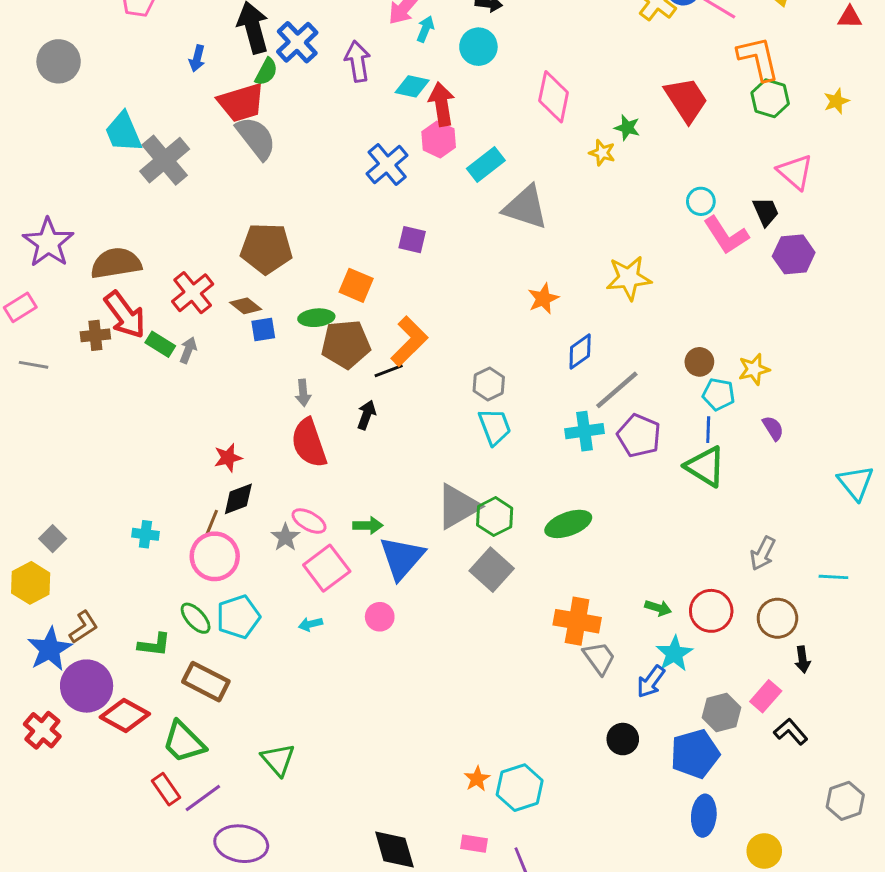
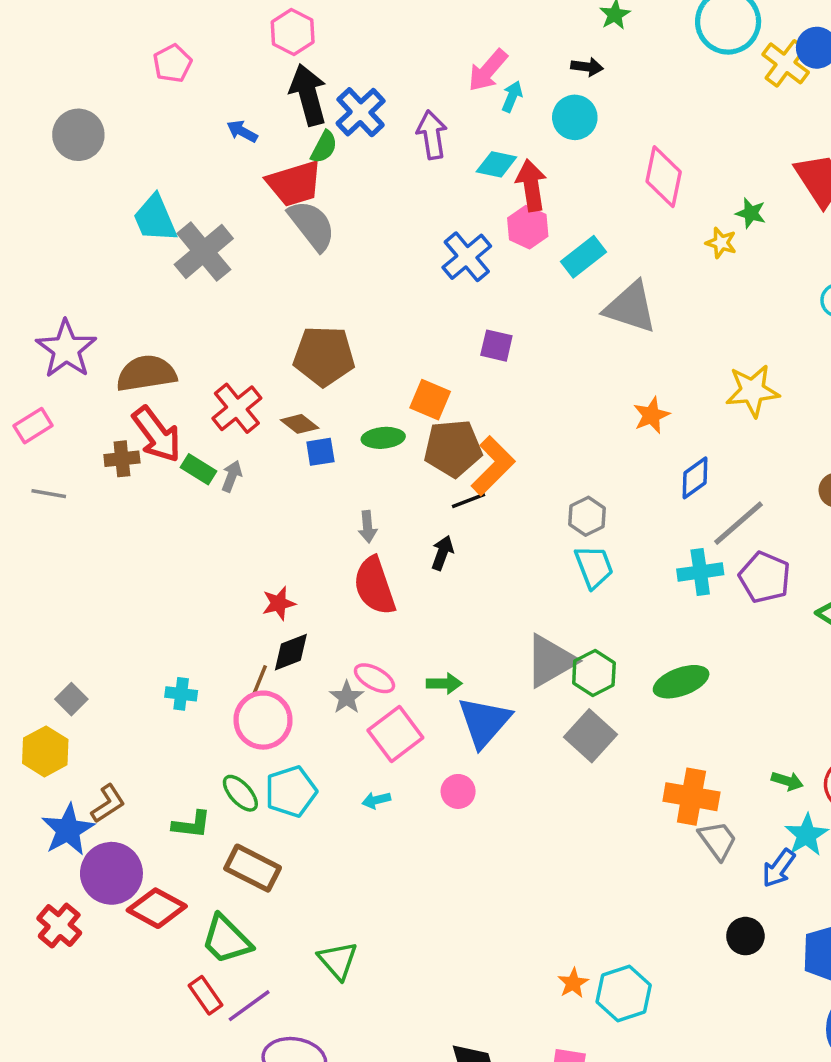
blue arrow: (197, 58) -> (242, 131), turned 105
brown pentagon: (346, 344) -> (453, 448), moved

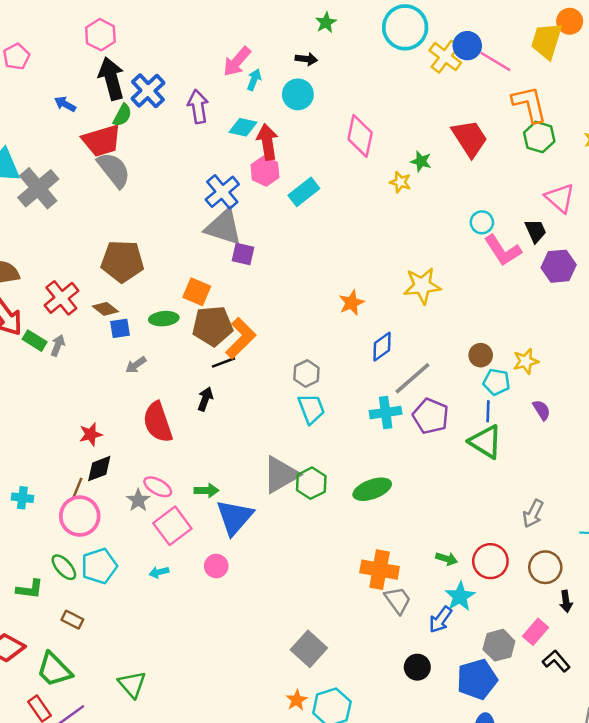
gray triangle: (631, 307) -> (224, 227), moved
gray arrow: (368, 527) -> (136, 365), moved, turned 60
gray square: (590, 736) -> (309, 649), moved
brown rectangle: (253, 868) -> (72, 620), size x0.6

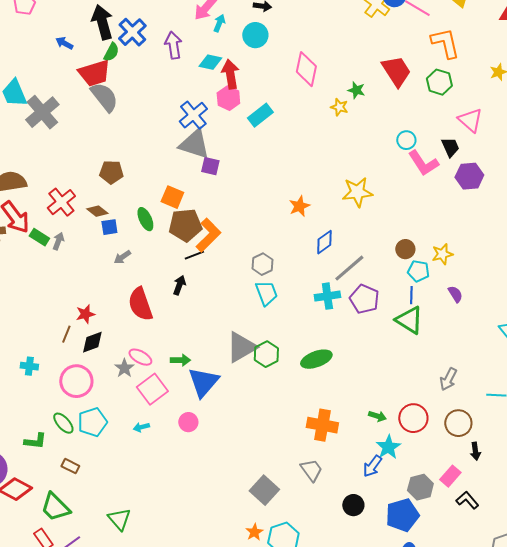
green hexagon: (539, 137) -> (439, 82), moved
brown pentagon: (122, 261) -> (111, 172), size x0.7
green ellipse: (164, 319) -> (145, 219), turned 70
brown line: (77, 488) -> (66, 334), moved
gray trapezoid: (398, 600) -> (311, 470), moved

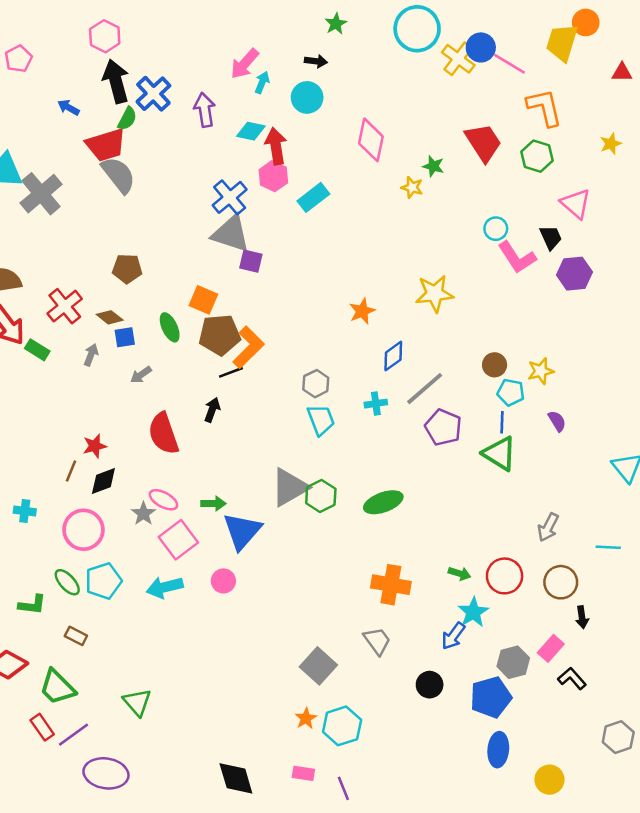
gray arrow: (58, 241) -> (91, 355), moved
cyan cross: (327, 296) -> (376, 404), moved, size x0.7
cyan arrow: (141, 427) -> (165, 587), size x1.8

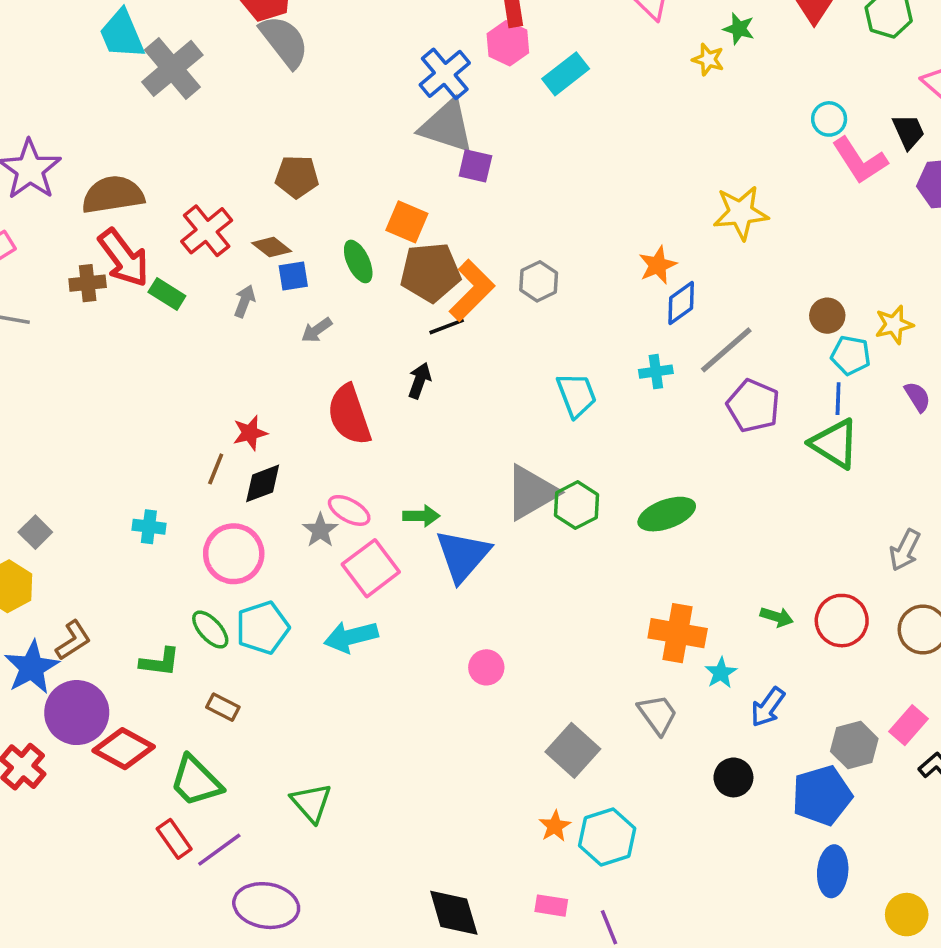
orange star: (362, 311) -> (658, 265), moved
gray hexagon: (316, 384) -> (539, 281), moved
pink circle: (223, 581) -> (486, 667), moved
cyan star: (473, 612) -> (721, 673), moved, size x0.7

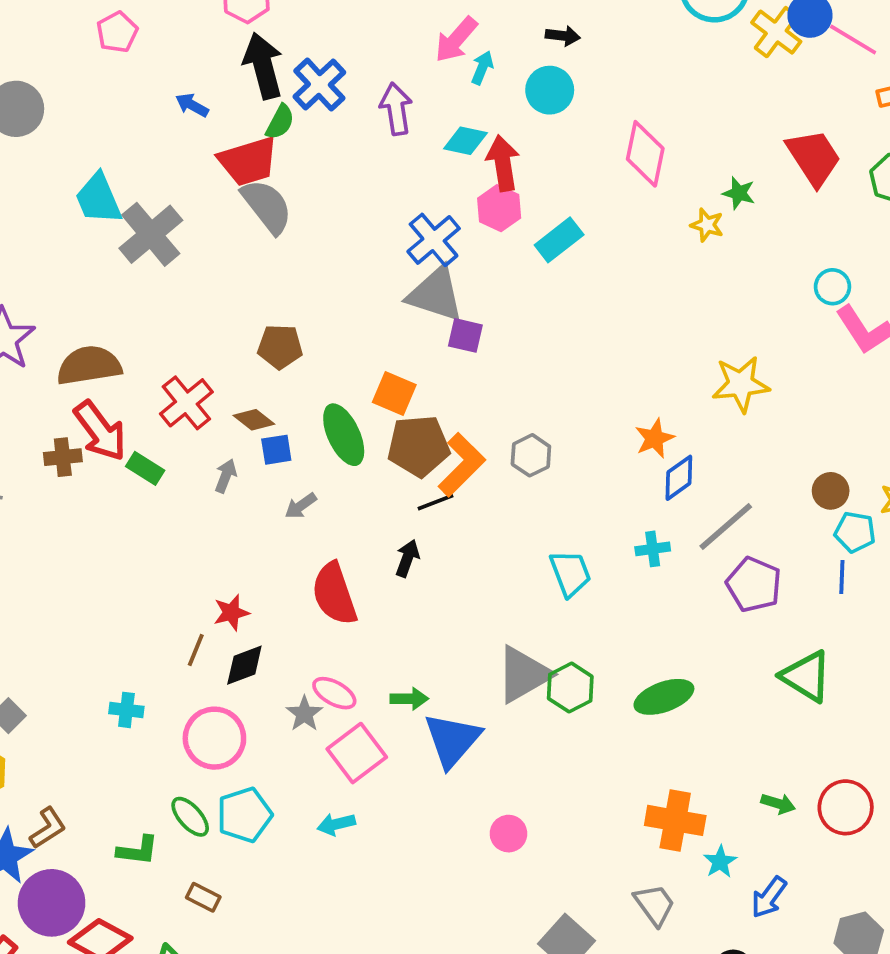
green ellipse: (358, 261) -> (344, 435), size x1.4
green triangle: (834, 444) -> (806, 676), moved
cyan arrow: (351, 637) -> (336, 824), size x0.7
pink circle: (486, 667) -> (508, 834), moved

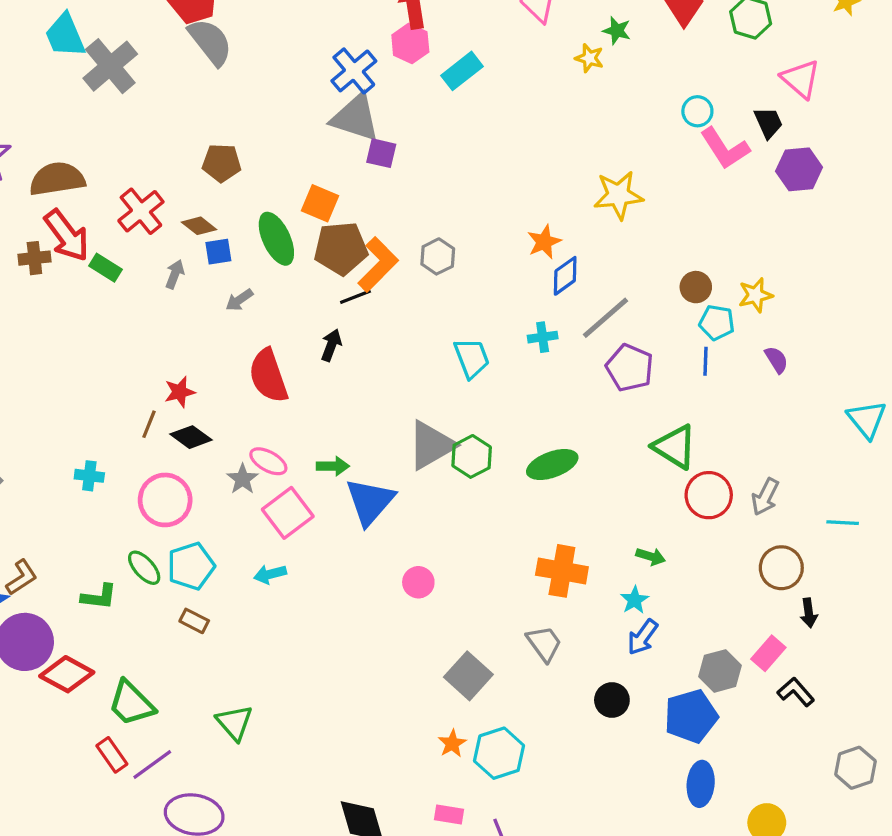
black diamond: (244, 665) -> (191, 437), turned 57
red circle: (846, 807) -> (709, 495), moved
cyan star: (720, 862) -> (635, 600), moved
brown rectangle: (203, 897) -> (194, 621), moved

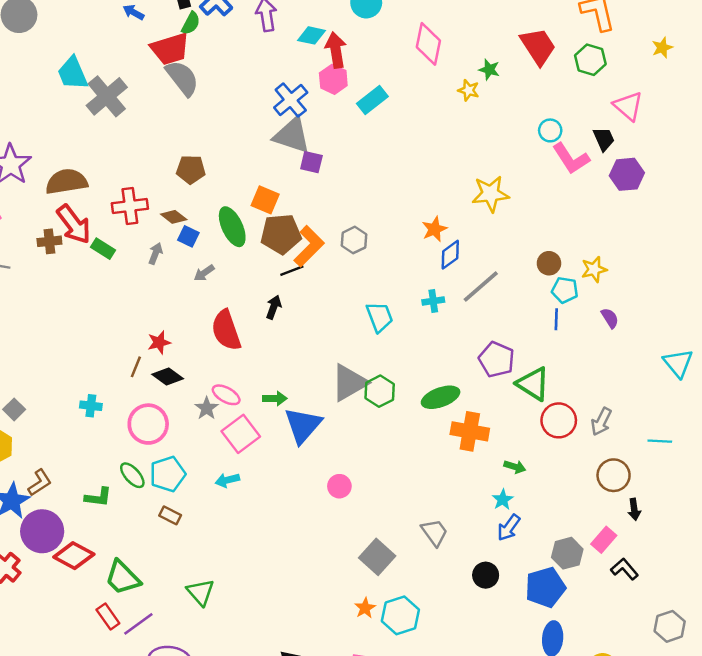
red cross: (141, 211) -> (130, 206), turned 32
blue square: (218, 252) -> (188, 236), turned 35
purple pentagon: (630, 368) -> (497, 359), moved
orange cross: (562, 571) -> (470, 431), moved

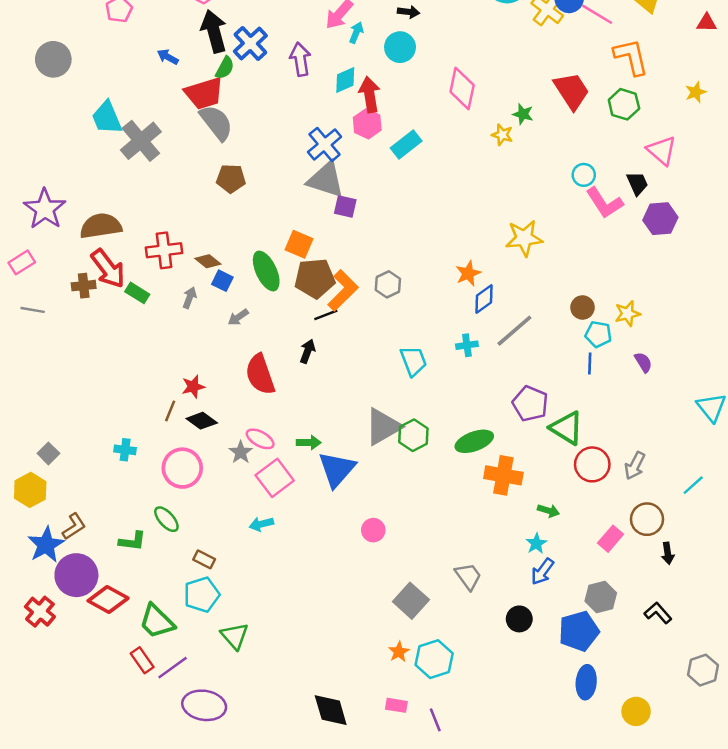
cyan diamond: (311, 35) -> (345, 80), turned -36
brown pentagon: (191, 169) -> (231, 179), moved
cyan line: (660, 441) -> (693, 485), turned -45
cyan pentagon: (168, 474) -> (202, 595), moved
pink rectangle: (604, 540) -> (610, 539), moved

